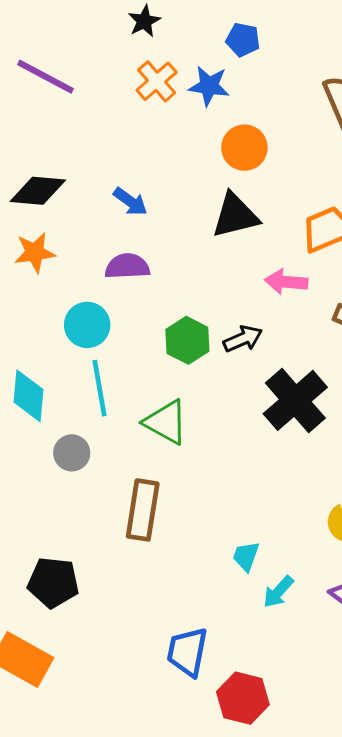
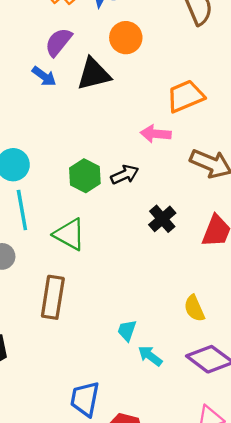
black triangle: (235, 215) -> (94, 74), moved
purple semicircle: (127, 266) -> (58, 42), moved, turned -48
black cross: (295, 400) -> (162, 219), size x0.6
cyan arrow: (278, 592) -> (150, 356), turned 85

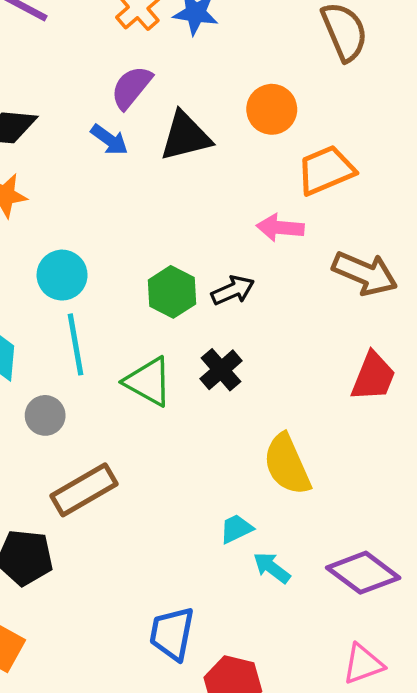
orange circle: (126, 38) -> (272, 109), moved
black cross: (162, 219) -> (221, 370), moved
brown rectangle: (53, 297) -> (84, 490), moved, turned 51
yellow semicircle: (194, 308) -> (287, 464), moved, size x1.5
cyan trapezoid: (127, 330) -> (236, 529), turned 45

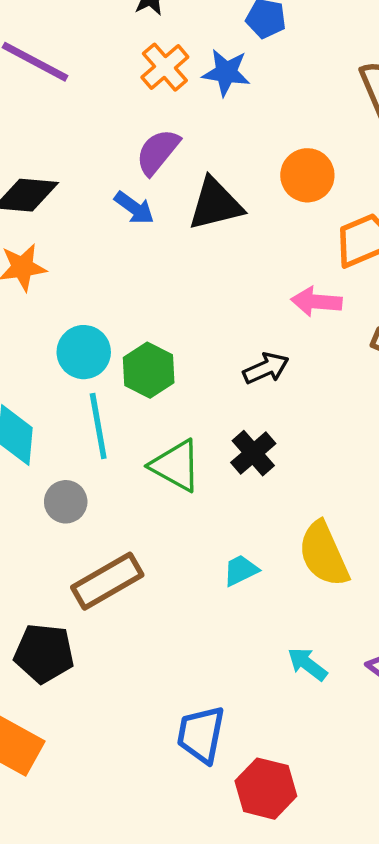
green hexagon: (172, 292) -> (149, 370), moved
cyan trapezoid: (236, 529) -> (241, 570), moved

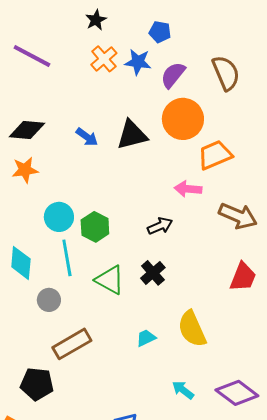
purple semicircle: (158, 152) -> (173, 75), moved
orange circle: (307, 175) -> (183, 119), size x1.4

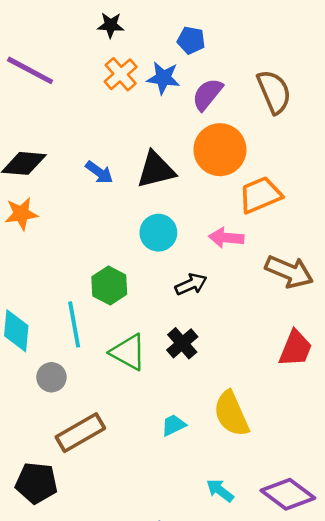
black star: (96, 20) -> (111, 25), turned 30
cyan circle: (59, 217) -> (158, 233), moved

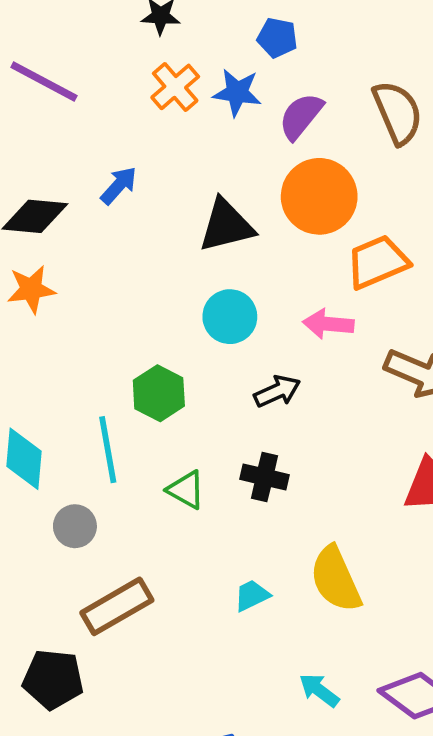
blue arrow: (99, 172) -> (119, 185), moved, turned -84
black cross: (182, 343) -> (264, 477), turned -36
green triangle: (128, 352) -> (186, 490), size x0.7

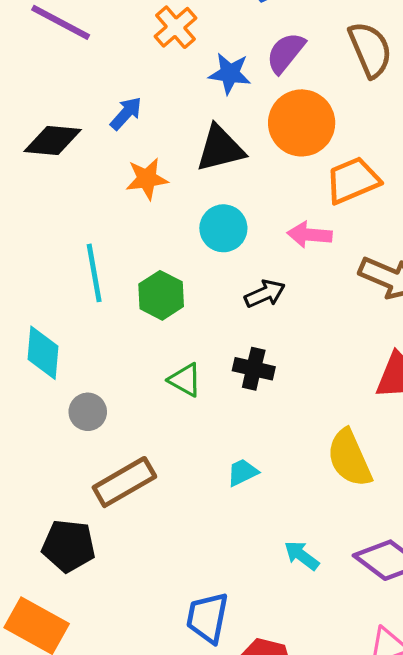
blue star: (237, 92) -> (230, 73), moved
orange star: (31, 289) -> (147, 179), moved
cyan line: (108, 450) -> (94, 273), moved
yellow semicircle: (336, 579) -> (349, 458), moved

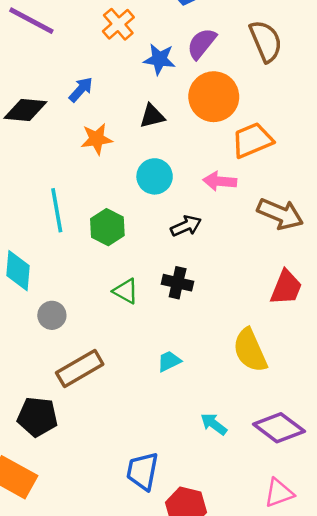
black triangle: (220, 148) -> (152, 116), size x0.7

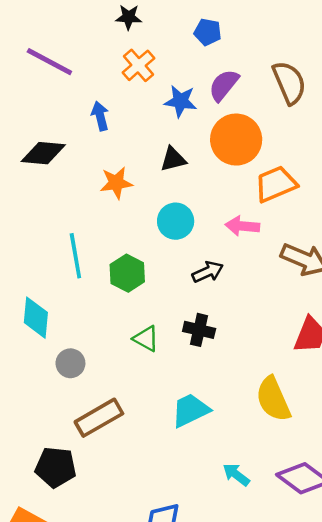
blue arrow: (81, 89) -> (100, 116), moved, turned -56
cyan trapezoid: (169, 361) -> (190, 410), size x1.6

